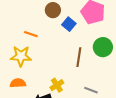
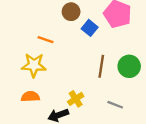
green circle: (103, 47) -> (129, 66), moved

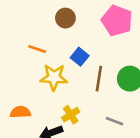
blue square: (90, 28) -> (80, 57), moved
yellow star: (34, 65) -> (54, 77), moved

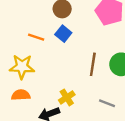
blue square: (80, 57) -> (63, 34), moved
yellow star: (54, 77) -> (22, 67), moved

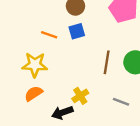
blue square: (63, 34) -> (77, 31), turned 35
orange semicircle: (21, 95) -> (34, 93), turned -30

